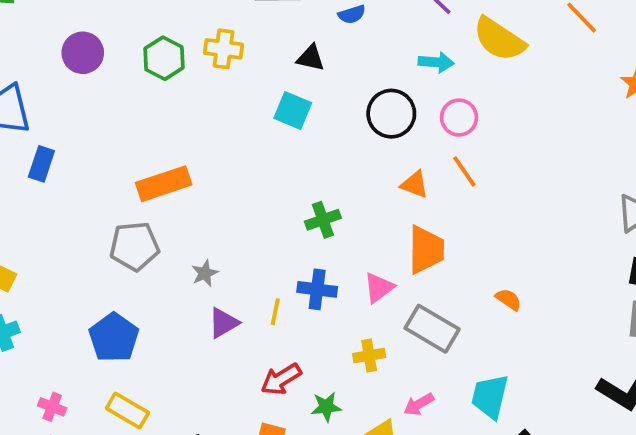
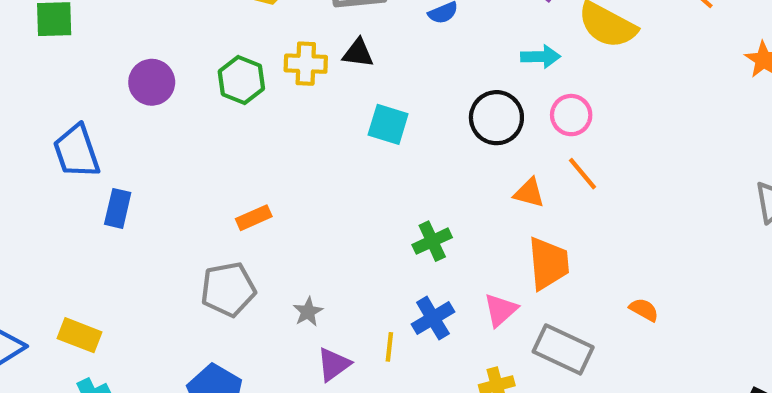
black triangle: (311, 58) -> (358, 53), moved
orange rectangle: (164, 184) -> (254, 218), size x0.6
blue cross: (317, 289) -> (433, 318), turned -33

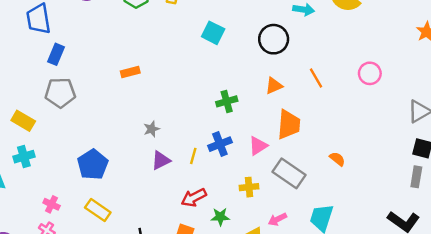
pink circle: (571, 115) -> (370, 73), moved
orange triangle: (529, 193) -> (274, 86), moved, turned -48
gray pentagon: (228, 289) -> (60, 93), moved

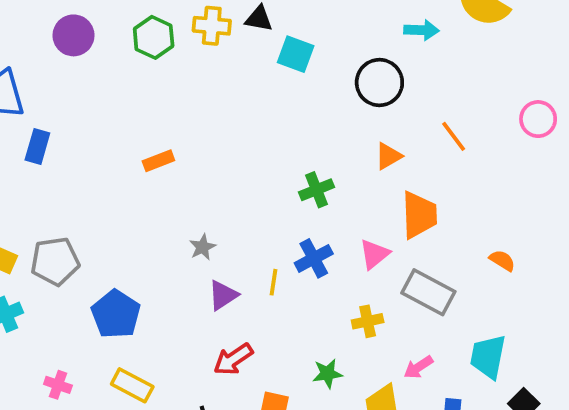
cyan square: (213, 33) -> (296, 54), moved
gray pentagon: (60, 93) -> (55, 261), moved
red arrow: (194, 198) -> (233, 359), moved

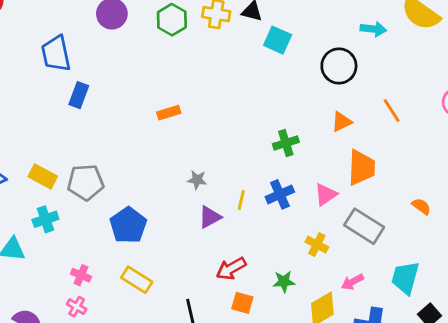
gray star: (203, 247) -> (197, 180), turned 30
yellow line: (273, 282) -> (241, 200), moved
yellow cross: (368, 321) -> (317, 245), turned 35
red arrow: (233, 359) -> (231, 269), moved

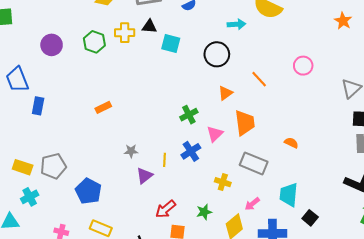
pink triangle: (326, 195) -> (215, 134), moved

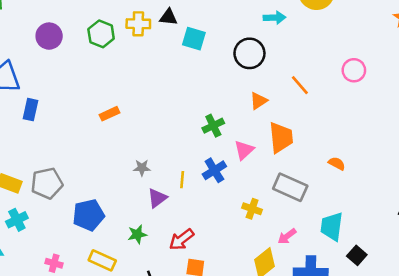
blue pentagon: (88, 191) -> (89, 215), turned 30
green star: (204, 212) -> (137, 234), moved

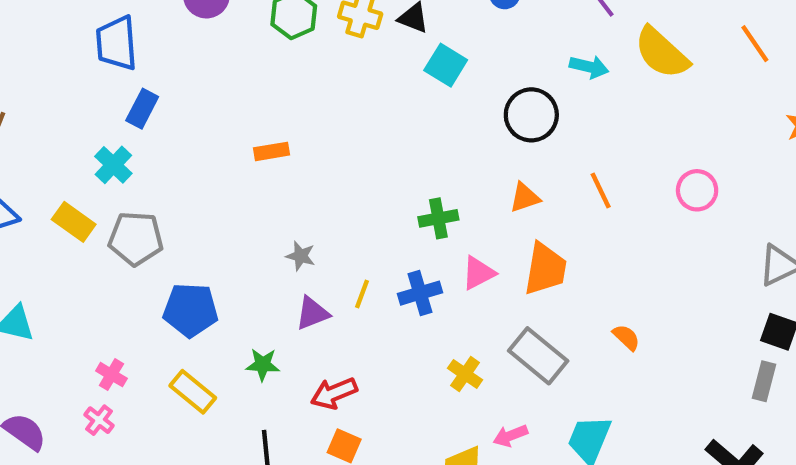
cyan cross: (17, 220) -> (113, 165), moved, turned -35

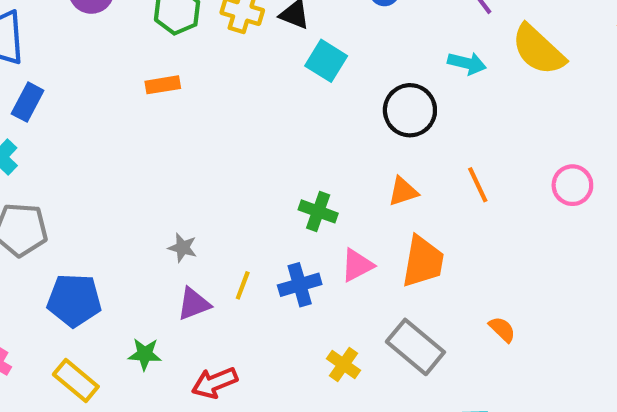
orange rectangle: (272, 151) -> (163, 85), moved
green cross: (438, 218) -> (318, 211), turned 30

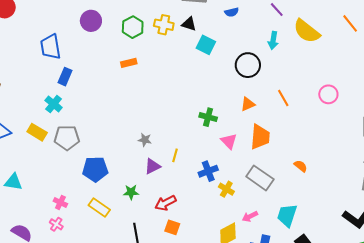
cyan arrow: (467, 63) -> (273, 40), turned 90
pink triangle: (357, 265) -> (229, 141), turned -42
blue cross: (300, 285) -> (208, 171), moved

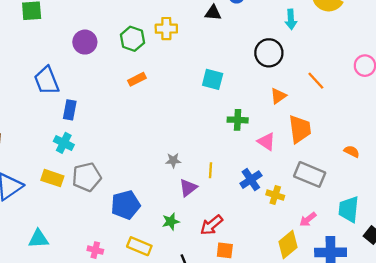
black triangle: (189, 24) -> (213, 13), moved
cyan square: (206, 45) -> (213, 79), moved

